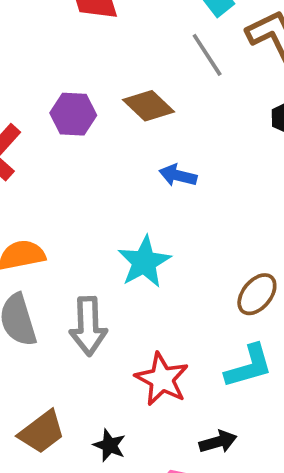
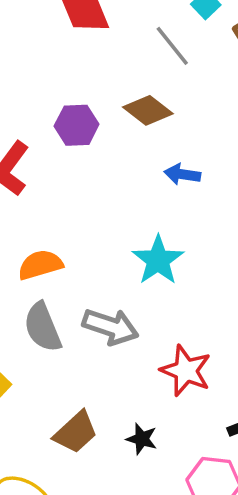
gray line: (207, 55) -> (172, 46), moved
gray arrow: (88, 326) -> (110, 327), turned -64

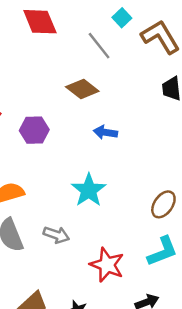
purple hexagon: (77, 125) -> (34, 130), moved
gray arrow: (110, 327) -> (56, 235), size x0.7

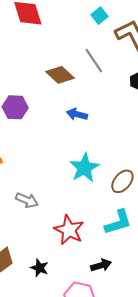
gray line: (99, 46) -> (94, 61), moved
cyan star: (89, 190) -> (84, 168), moved

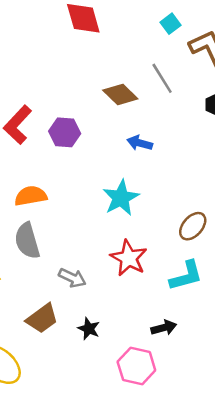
cyan star: (84, 168) -> (121, 198), moved
gray arrow: (27, 200) -> (72, 278), moved
red star: (69, 230) -> (129, 258), moved

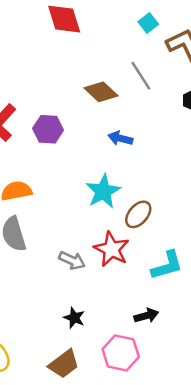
brown ellipse: (193, 226) -> (138, 214), moved
gray arrow: (72, 278) -> (72, 260), moved
brown trapezoid: (42, 319) -> (64, 364), moved

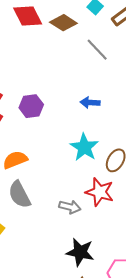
brown diamond: (101, 92) -> (63, 23), moved
black star: (74, 318) -> (80, 252), size x1.6

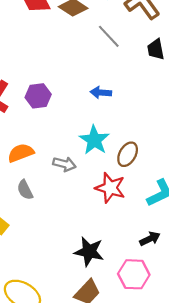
gray semicircle: (19, 195) -> (25, 190), size x0.7
gray arrow: (70, 207) -> (64, 164), moved

